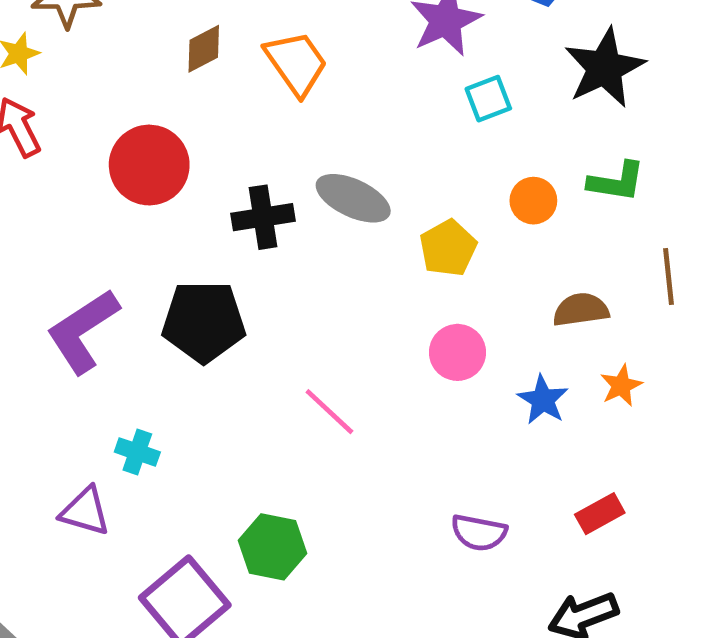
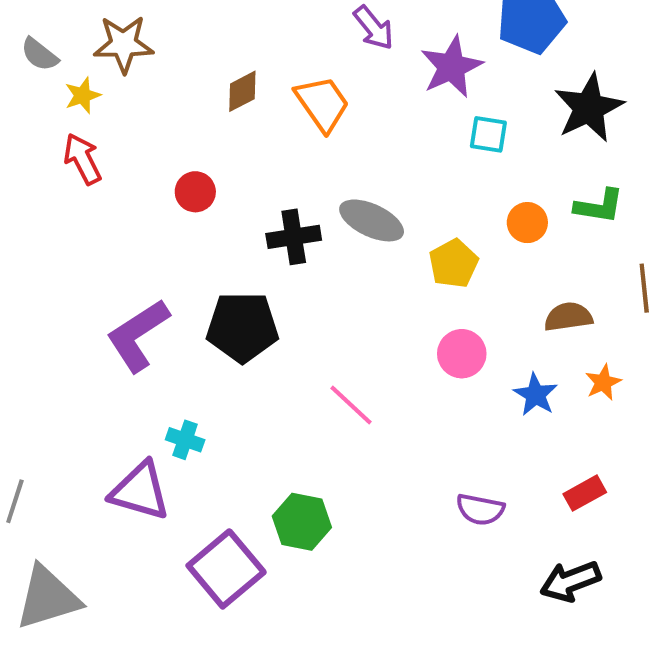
cyan square: (488, 99) -> (488, 134), turned 30
red circle: (149, 165) -> (195, 192), size x0.6
purple triangle: (85, 511) -> (140, 491), size x1.4

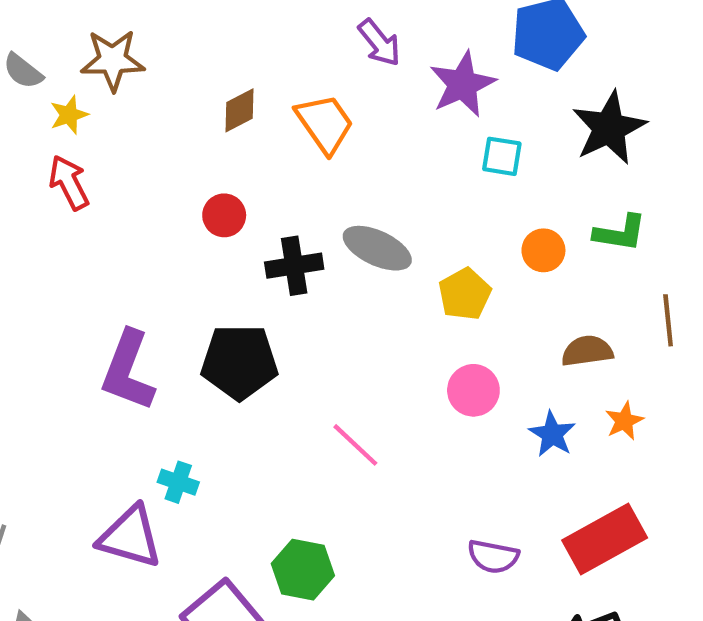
red circle: (195, 192) -> (224, 215), moved
purple L-shape: (138, 335) -> (128, 371), turned -36
red rectangle: (585, 493) -> (605, 539), size x1.8

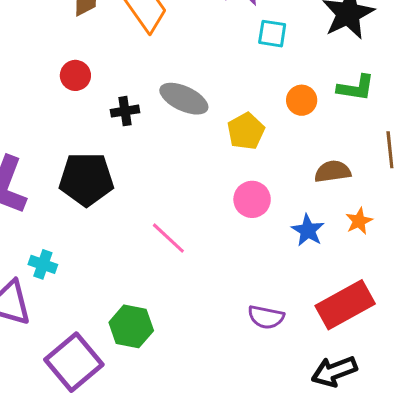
black cross: (294, 266) -> (125, 111), size x0.7

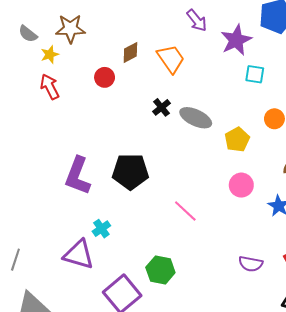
red circle: (75, 75) -> (105, 77), moved
black cross: (125, 111) -> (162, 107), moved, turned -30
cyan cross: (43, 264) -> (101, 229), turned 36

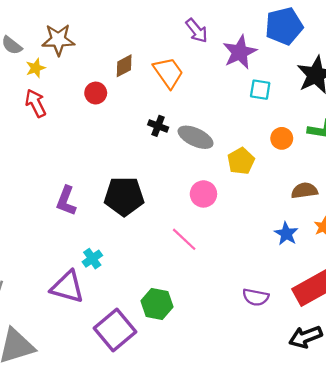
black cross: (162, 107) -> (158, 126), turned -30
purple L-shape: (78, 176) -> (66, 201), size x0.7
pink circle: (241, 185) -> (203, 194), moved

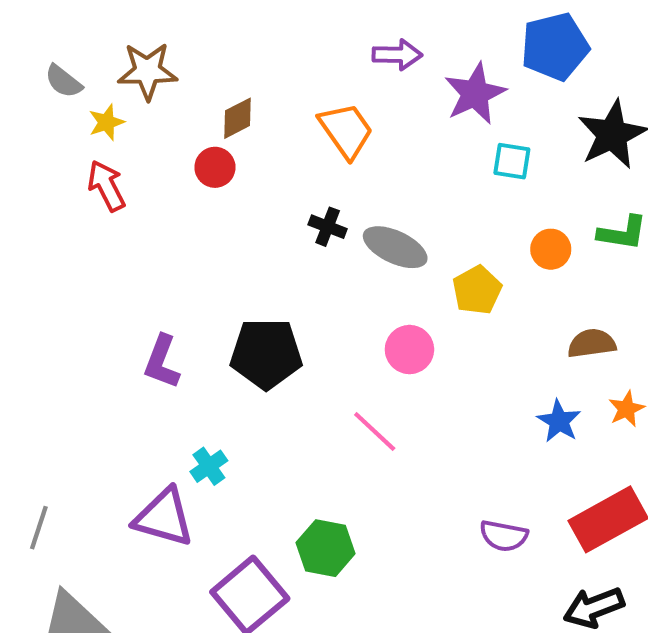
purple arrow: (197, 31) -> (397, 55), turned -50
brown diamond: (124, 66) -> (237, 118), moved

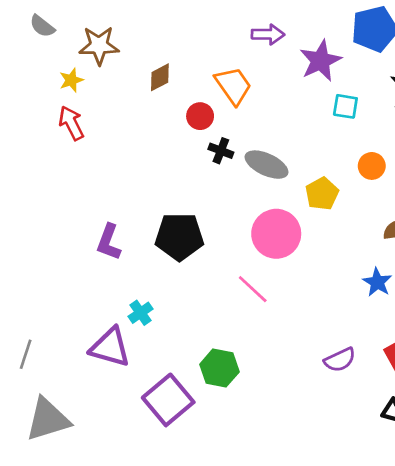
gray semicircle: (63, 81) -> (42, 26), moved
red circle: (215, 167) -> (200, 116), moved
pink circle: (409, 350) -> (276, 234), size x1.5
purple semicircle: (504, 536) -> (340, 360), turned -36

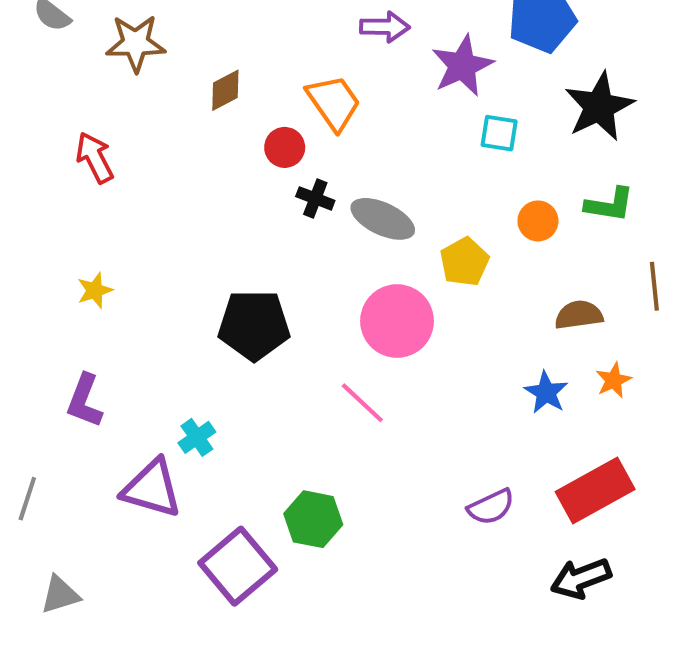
yellow star: (71, 80) -> (95, 290), moved
purple L-shape: (109, 242) -> (85, 401), moved
gray triangle: (48, 419) -> (60, 595), size x0.6

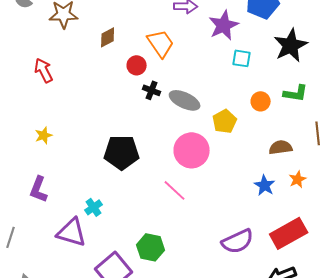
purple semicircle: (491, 507) -> (238, 241), size x1.4

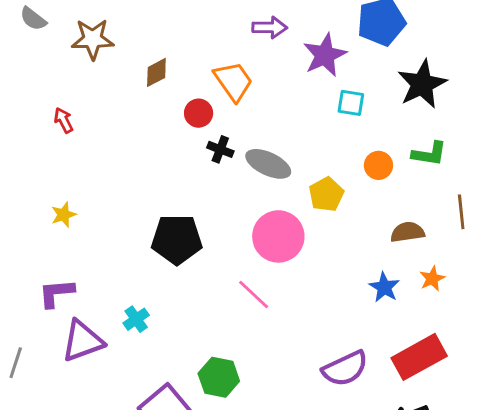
red arrow: (44, 70) -> (64, 120), size x0.7
purple L-shape: (39, 189) -> (56, 293), turned 64
purple triangle: (72, 232) -> (82, 341), moved, turned -36

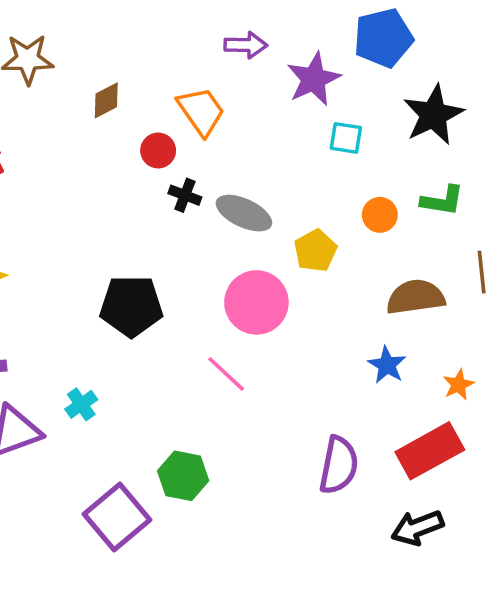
brown semicircle: (408, 232) -> (416, 297), size x1.4
orange star: (432, 279) -> (458, 385), moved
purple semicircle: (345, 369) -> (339, 465), turned -54

